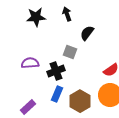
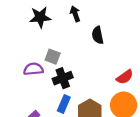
black semicircle: (87, 33) -> (98, 35), turned -49
gray square: (70, 52) -> (53, 57), moved

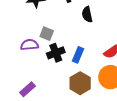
blue rectangle: (64, 104) -> (78, 55), moved

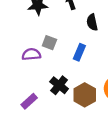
black cross: (56, 53) -> (59, 85), moved, turned -30
blue rectangle: (78, 55) -> (79, 52), moved

